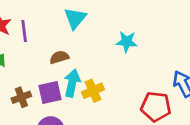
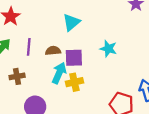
purple line: (24, 31) -> (29, 47), moved
purple square: (50, 92) -> (74, 58), moved

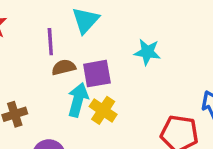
purple line: (29, 47) -> (50, 42), moved
yellow cross: (74, 82) -> (103, 110), turned -35

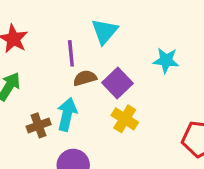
purple square: (97, 74) -> (118, 83), turned -32
cyan arrow: (78, 100) -> (67, 114), moved

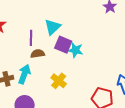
cyan star: (166, 60) -> (75, 50), moved
purple square: (118, 83) -> (63, 45), moved, turned -30

